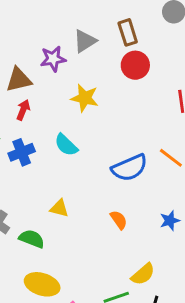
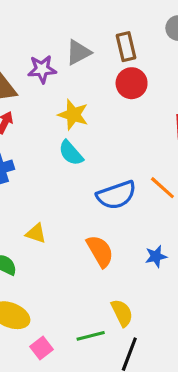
cyan semicircle: (66, 145) -> (71, 153), moved
orange semicircle: (119, 220) -> (100, 251), size x1.5
yellow semicircle: (143, 274) -> (122, 313), turned -80

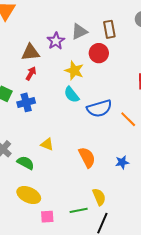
purple star: (42, 69) -> (56, 41), turned -30
red circle: (132, 83) -> (99, 53), moved
blue semicircle: (116, 195) -> (99, 108), moved
pink square: (41, 348) -> (47, 217), turned 32

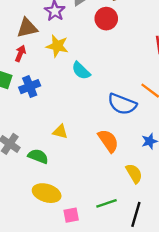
yellow star: (74, 71) -> (57, 46), moved
red arrow: (31, 73) -> (20, 53), moved
blue semicircle: (99, 108) -> (122, 104), moved, turned 45
yellow semicircle: (99, 197) -> (134, 173), moved

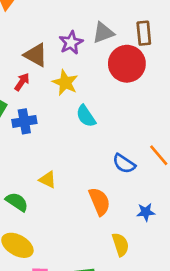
red circle: (106, 19) -> (127, 64), size x1.4
brown triangle: (27, 28) -> (36, 55), turned 30
blue semicircle: (122, 104) -> (124, 164), size x0.7

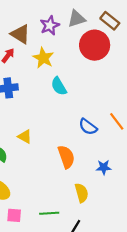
brown rectangle: (144, 33) -> (110, 21), turned -48

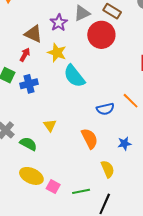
cyan semicircle: (59, 86) -> (74, 76), size x1.4
blue semicircle: (88, 127) -> (105, 109), turned -42
yellow triangle: (25, 137) -> (50, 125), turned 32
pink square: (14, 215) -> (53, 187), moved, turned 32

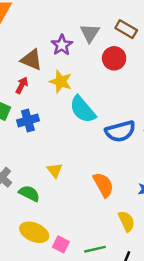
gray triangle: (82, 13) -> (90, 33), turned -30
red circle: (101, 35) -> (114, 58), size x0.7
blue semicircle: (105, 109) -> (120, 131), moved, size x1.4

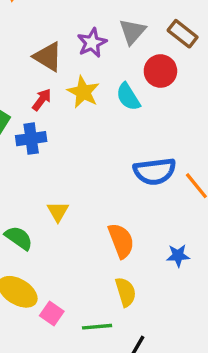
red arrow: (22, 85) -> (42, 100), moved
cyan semicircle: (83, 109) -> (128, 97), moved, size x0.7
yellow semicircle: (127, 221) -> (126, 292), moved

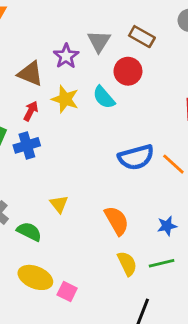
green line: (97, 327) -> (162, 263), moved

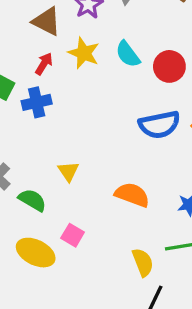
red circle: (128, 71) -> (169, 66), moved
orange semicircle: (117, 221) -> (132, 195), turned -44
yellow semicircle: (127, 264) -> (143, 262), moved
pink square: (67, 291) -> (73, 235), moved

